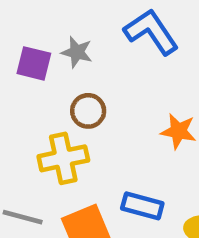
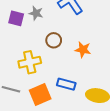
brown circle: (88, 111) -> (54, 40), moved

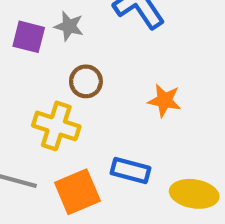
brown circle: (54, 40) -> (86, 81), moved
yellow cross: (30, 62) -> (56, 126), turned 30

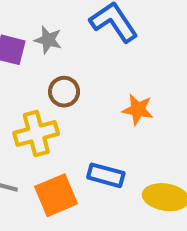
yellow cross: (56, 126) -> (36, 133), turned -33

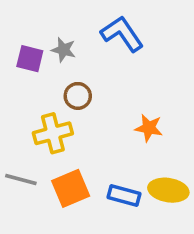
orange star: (138, 110) -> (149, 128), moved
blue rectangle: (106, 175) -> (124, 195), moved

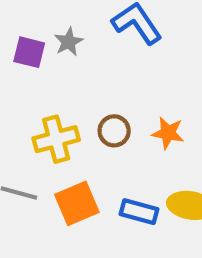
gray star: (64, 50) -> (69, 42), turned 30
brown circle: (78, 96) -> (114, 131), moved

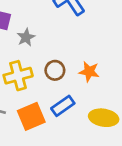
gray star: (69, 42) -> (26, 37), moved
blue rectangle: (139, 212) -> (63, 106), moved, turned -50

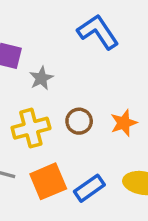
orange star: (89, 72) -> (124, 123), turned -30
blue rectangle: (63, 106) -> (89, 188), moved

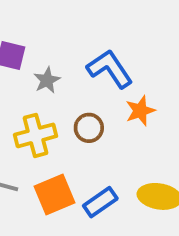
blue L-shape: (98, 32) -> (110, 69), moved
orange star: (124, 123) -> (140, 111), moved

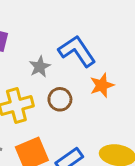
gray star: (47, 80) -> (40, 67), moved

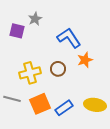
gray star: (40, 67) -> (35, 19), moved

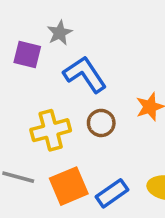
blue L-shape: (69, 38) -> (85, 74), moved

